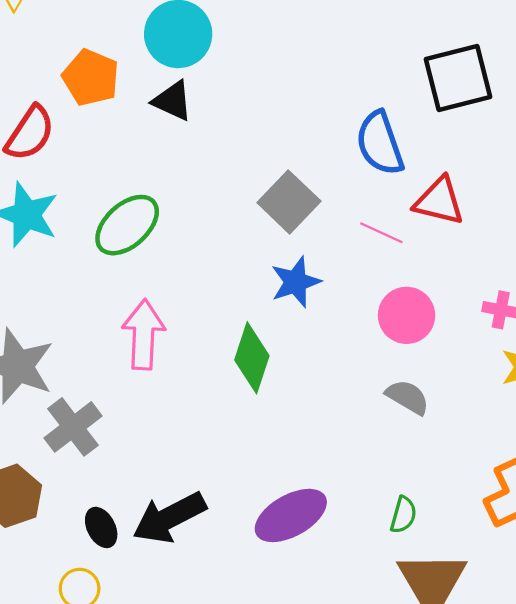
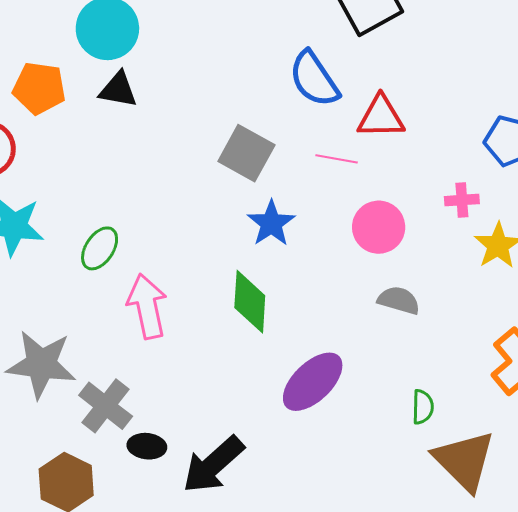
green ellipse: (127, 225) -> (100, 248), moved, size x0.7
purple ellipse: (291, 515) -> (313, 382), moved
black ellipse: (101, 527) -> (147, 446), moved, turned -42

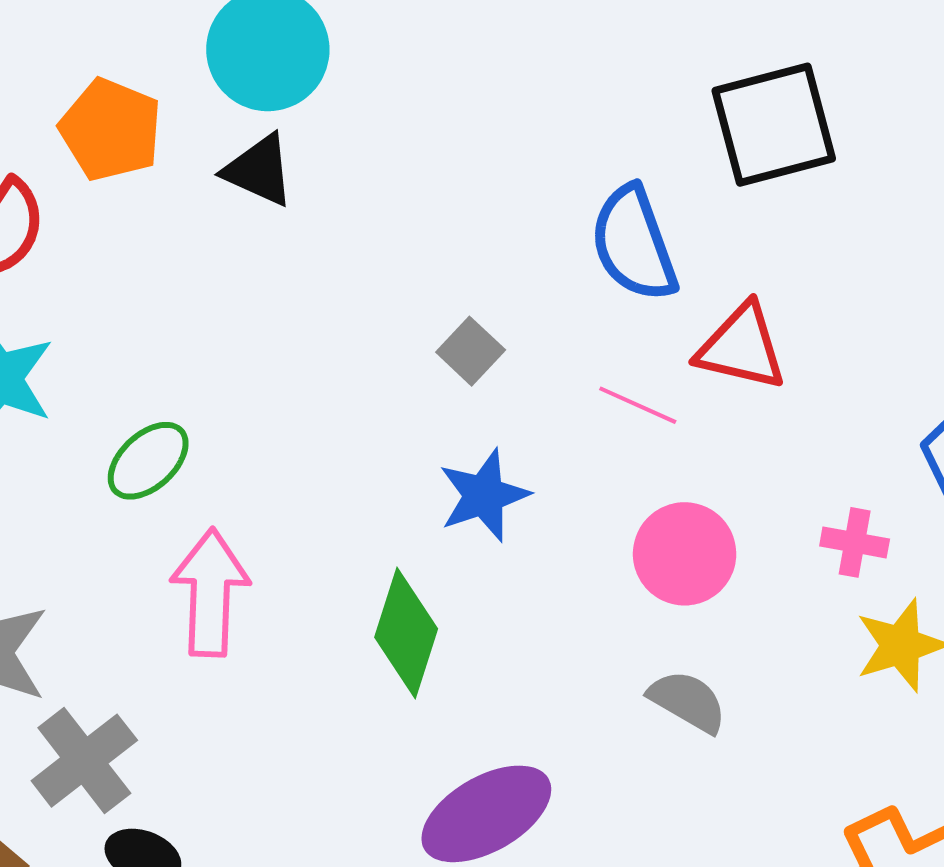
gray square: (246, 153) -> (471, 351), size x0.6

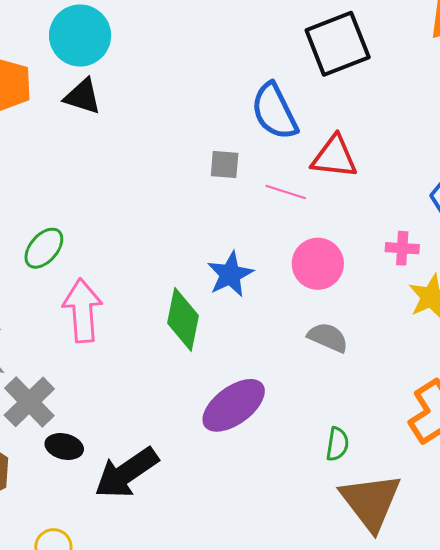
gray square: (471, 351) -> (225, 165), moved, turned -32
blue star: (484, 495) -> (230, 274), moved

